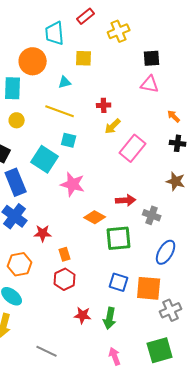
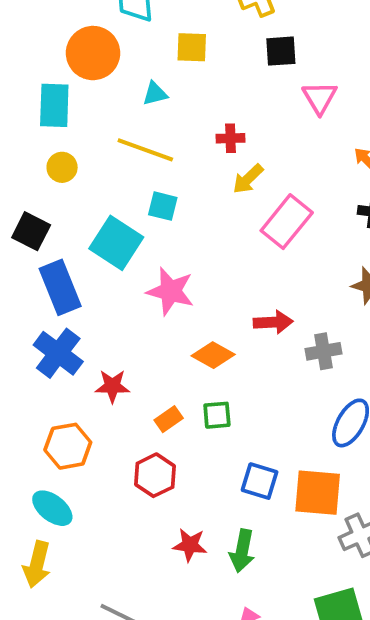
black square: (152, 58) -> (281, 51), moved
pink triangle: (150, 84) -> (320, 98), turned 48
gray cross: (152, 215) -> (323, 351), turned -30
green square: (119, 238) -> (217, 415), moved, size x0.6
orange rectangle: (65, 254) -> (169, 419), moved, turned 72

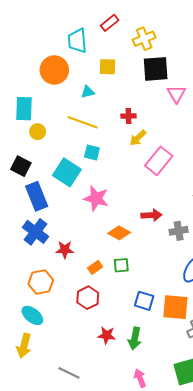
black square: (281, 51) -> (156, 69), size x1.5
cyan rectangle: (54, 105) -> (24, 109), moved

